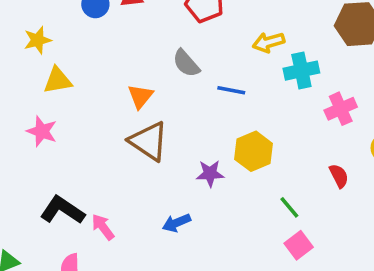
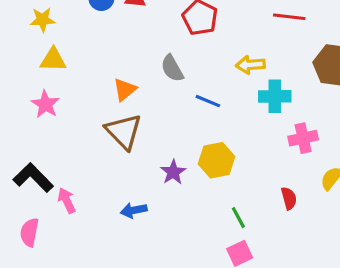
pink star: (42, 131) -> (45, 104), moved
purple star: (210, 174) -> (173, 172), turned 30

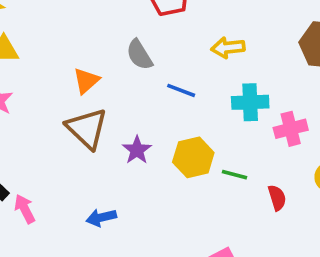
cyan cross: (275, 96) -> (250, 102), moved
purple star: (173, 172) -> (137, 150), moved
green line: (238, 218) -> (234, 175), moved, turned -45

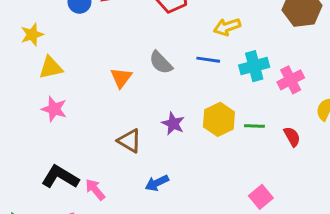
gray semicircle: (139, 55) -> (161, 63), moved
blue line: (181, 90) -> (208, 60), moved
brown triangle: (87, 128) -> (129, 141), moved, size x0.7

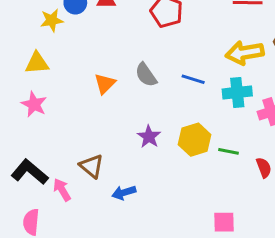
yellow arrow: (227, 27) -> (245, 53), moved, size x1.4
yellow star: (32, 35) -> (52, 20), moved
brown triangle: (129, 141) -> (91, 166), moved
pink square: (261, 197) -> (224, 222), turned 30

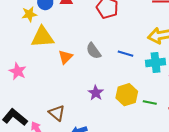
yellow triangle: (37, 63) -> (42, 37), moved, size x1.4

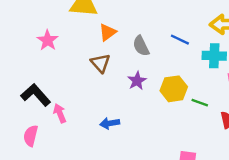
gray semicircle: (94, 51) -> (141, 46), moved
brown triangle: (57, 113) -> (100, 63), moved

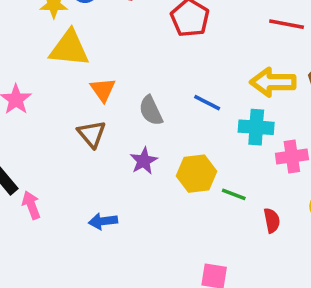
orange triangle: (108, 32) -> (103, 90), turned -30

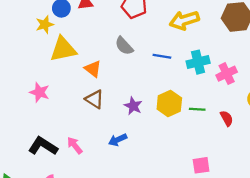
yellow arrow: (273, 82) -> (184, 20), moved
gray semicircle: (151, 111) -> (124, 46), moved
pink arrow: (31, 205) -> (75, 145), moved
blue arrow: (103, 221) -> (118, 140), moved

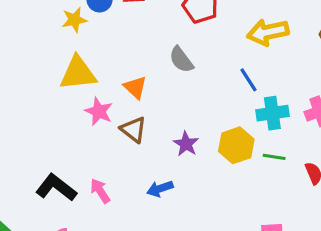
yellow triangle: (63, 49) -> (78, 73), moved
blue line: (162, 56) -> (249, 80), moved, turned 42
cyan cross: (198, 62) -> (272, 113), moved
pink star: (39, 92) -> (99, 111), moved

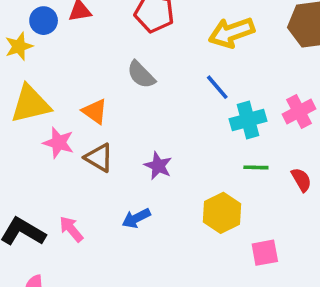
yellow hexagon: (236, 145) -> (222, 213), moved

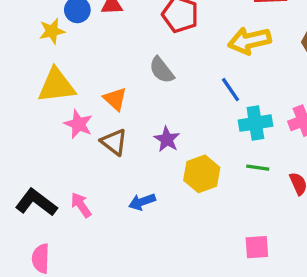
purple star: (158, 166) -> (167, 139), moved
yellow hexagon: (222, 213) -> (202, 174), moved

